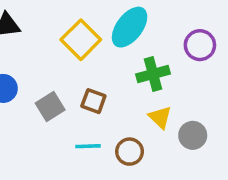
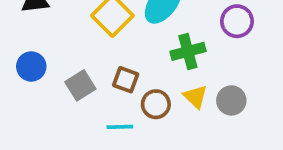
gray circle: (193, 135) -> (231, 100), moved
brown circle: (130, 152) -> (156, 104), moved

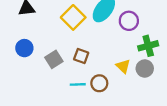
purple circle: (237, 21) -> (129, 21), moved
green cross: (188, 51) -> (148, 46), moved
brown circle: (156, 104) -> (99, 83), moved

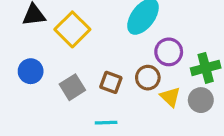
yellow square: (73, 17) -> (72, 29), moved
purple circle: (129, 21) -> (169, 52), moved
brown circle: (99, 83) -> (148, 78), moved

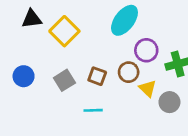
blue circle: (31, 71) -> (24, 76), moved
gray circle: (201, 100) -> (169, 102), moved

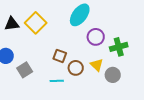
black triangle: (32, 19) -> (12, 24), moved
brown circle: (129, 72) -> (76, 68), moved
gray square: (64, 80) -> (25, 70), moved

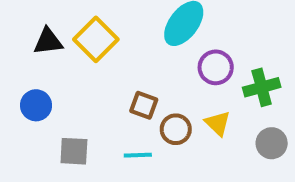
gray square: (25, 70) -> (74, 151), moved, turned 35
gray circle: (113, 75) -> (272, 143), moved

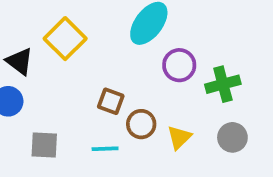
black triangle: (48, 41) -> (20, 61), moved, turned 44
yellow triangle: (218, 123) -> (179, 137), moved, turned 32

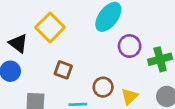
brown square: (111, 101) -> (63, 70), moved

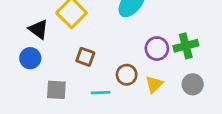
purple circle: (130, 46) -> (157, 49), moved

